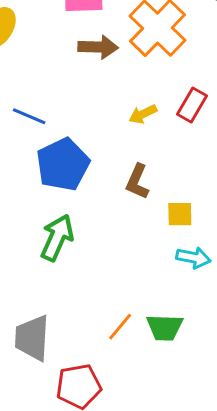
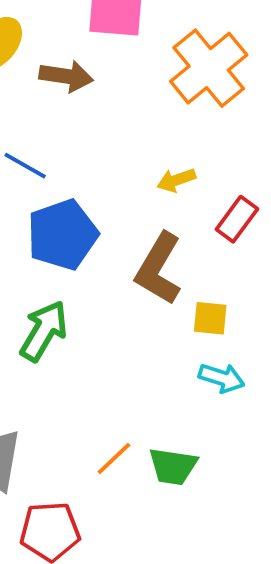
brown arrow: (98, 47) -> (66, 76), moved
red rectangle: (192, 105) -> (237, 219), moved
brown L-shape: (137, 182) -> (159, 269), size x1.5

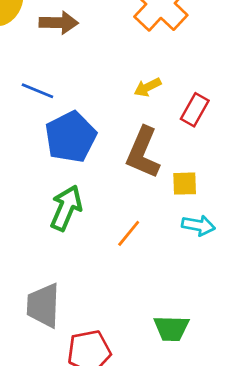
orange line: (114, 459) -> (129, 233), moved
green trapezoid: (173, 466) -> (171, 328), moved

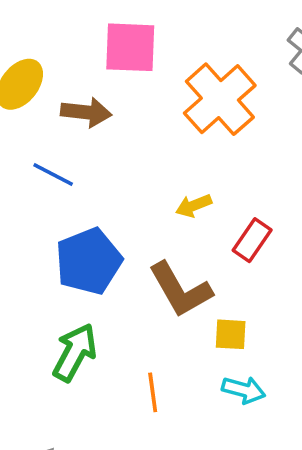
blue line: (37, 91) -> (53, 174), moved
brown L-shape: (143, 153) -> (180, 290), turned -58
orange line: (129, 233) -> (153, 392), turned -52

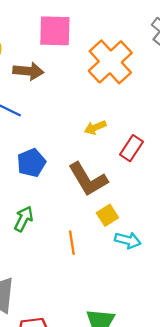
blue pentagon: (89, 261) -> (31, 163), size x0.7
yellow square: (231, 334) -> (107, 215), moved, turned -35
green arrow: (75, 352) -> (24, 219), size x0.7

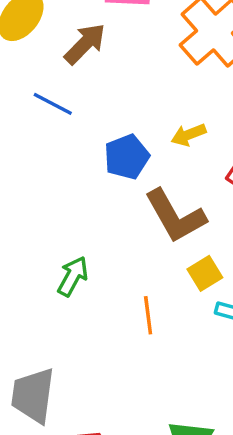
brown arrow: (28, 71) -> (85, 44), turned -52
blue pentagon: (31, 163) -> (127, 157), moved

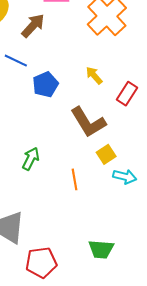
yellow arrow: (189, 135) -> (94, 75), turned 72
blue pentagon: (127, 157) -> (45, 84), moved

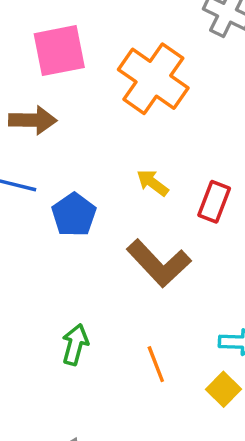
brown arrow: (33, 26) -> (33, 120), turned 60
yellow square: (106, 154) -> (223, 389), moved

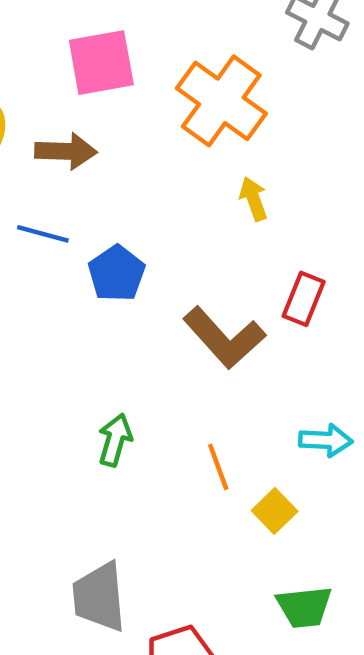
yellow arrow: (153, 183) -> (253, 199), moved, turned 32
red rectangle: (214, 202) -> (304, 299), moved
yellow square: (223, 389) -> (275, 511), moved

